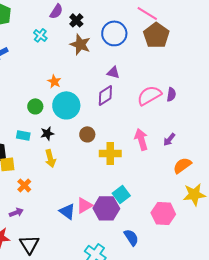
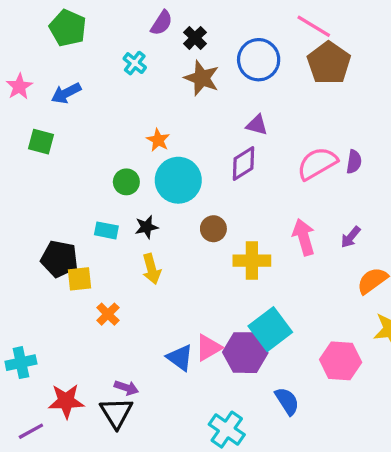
cyan square: (121, 194) -> (270, 329), size x1.4
purple arrow: (16, 212) -> (126, 388), moved, turned 40

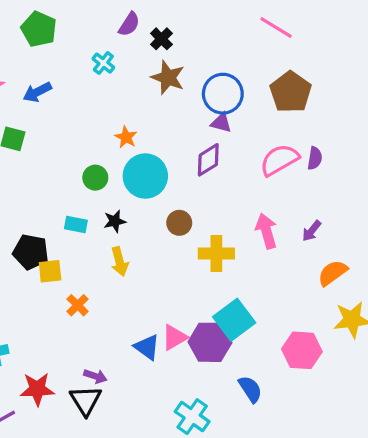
blue circle: (259, 60) -> (223, 94), moved
brown pentagon: (329, 63) -> (291, 92), moved

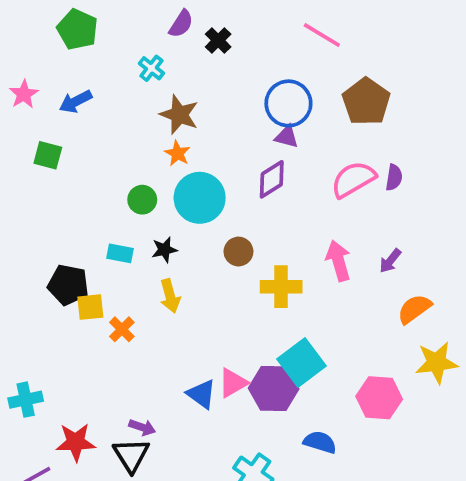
pink line: (276, 27) -> (322, 35), moved
brown star: (168, 78) -> (179, 115), moved
orange cross: (78, 305) -> (122, 329), moved
blue semicircle: (250, 389) -> (320, 442), turned -40

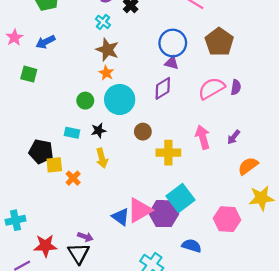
cyan cross: (151, 68) -> (103, 22), moved
pink triangle: (233, 383) -> (140, 210), size x1.4

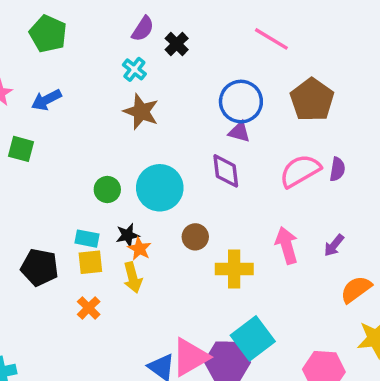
orange star: (106, 73) -> (139, 249), moved
purple diamond: (163, 88) -> (226, 171), turned -65
yellow square: (54, 165) -> (90, 262), moved

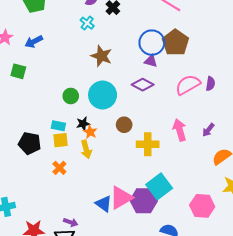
brown pentagon: (312, 100) -> (175, 43), moved
brown star: (141, 112) -> (102, 56), moved
purple diamond: (226, 171) -> (143, 85), turned -55

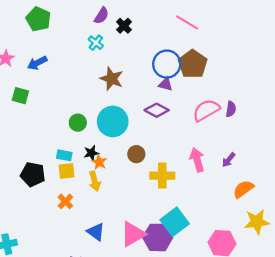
blue triangle: (104, 204) -> (96, 232), moved

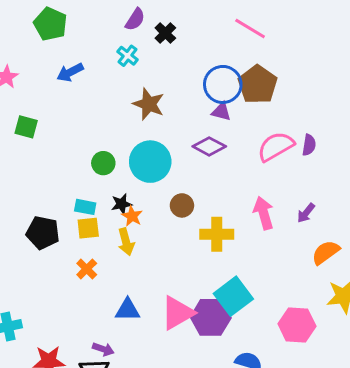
blue arrow: (37, 63) -> (70, 72), moved
blue triangle: (96, 232) -> (128, 310), turned -36

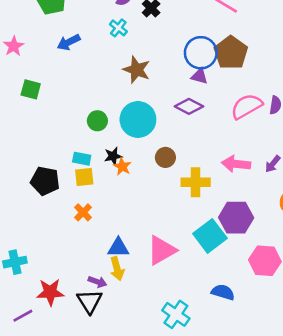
pink arrow: (264, 213) -> (236, 164), turned -68
yellow arrow: (126, 242) -> (117, 269), moved
purple hexagon: (211, 317) -> (236, 218), moved

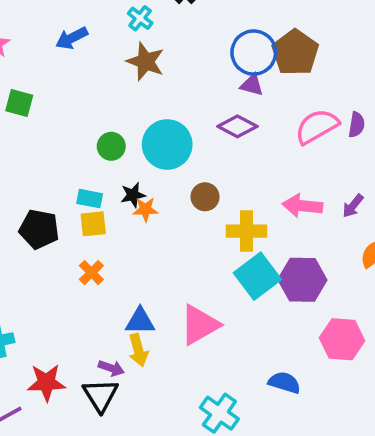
brown star: (137, 70) -> (146, 62), moved
orange star: (122, 167) -> (146, 209), turned -30
cyan square: (210, 236) -> (257, 276), moved

